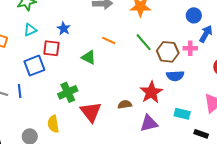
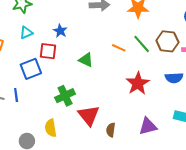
orange line: (109, 40) -> (119, 48), moved
brown hexagon: (168, 52) -> (167, 41), moved
red star: (151, 92) -> (138, 83), moved
brown semicircle: (125, 105) -> (111, 130), moved, turned -72

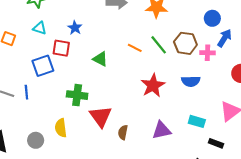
cyan triangle: (26, 33) -> (40, 28), turned 40
green cross: (65, 96) -> (77, 95), turned 30

